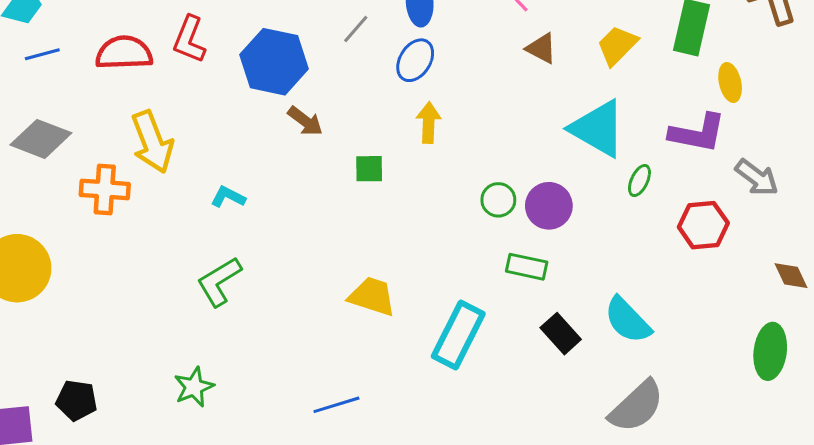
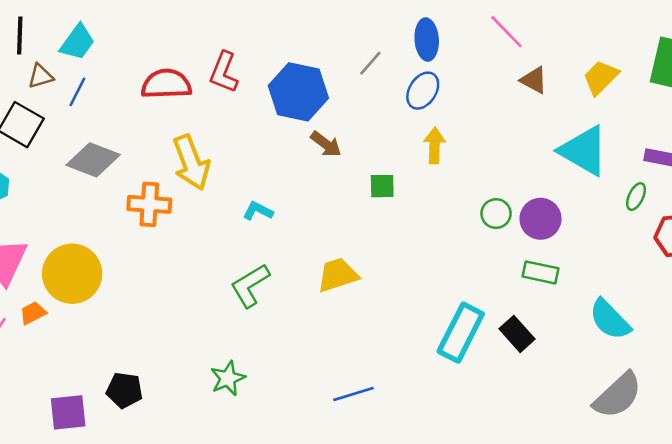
blue line: (42, 54) -> (77, 92), moved, turned -48
green ellipse: (639, 181) -> (636, 197), moved
green rectangle: (527, 267) -> (540, 272), moved
yellow trapezoid: (372, 296) -> (338, 275), moved, turned -36
black rectangle: (561, 334) -> (517, 334), moved

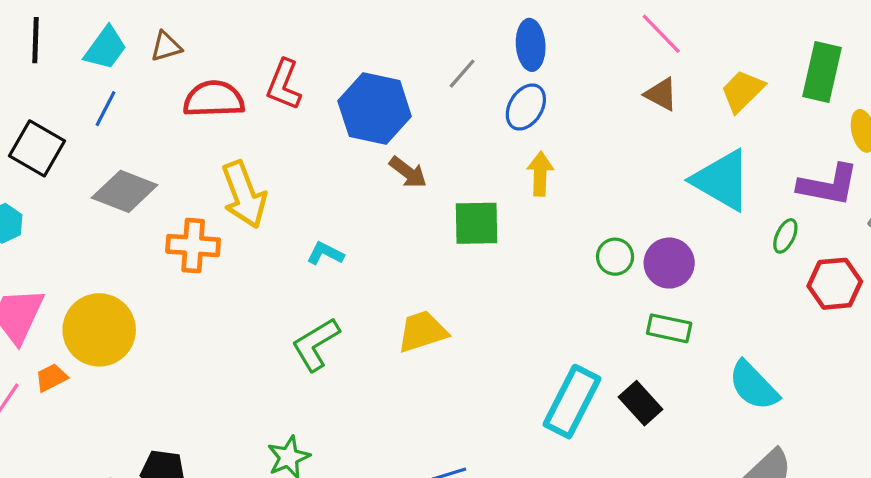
pink line: (506, 32) -> (661, 34), moved
brown triangle: (41, 76) -> (166, 46), moved
green square: (382, 186) -> (476, 223), size x1.5

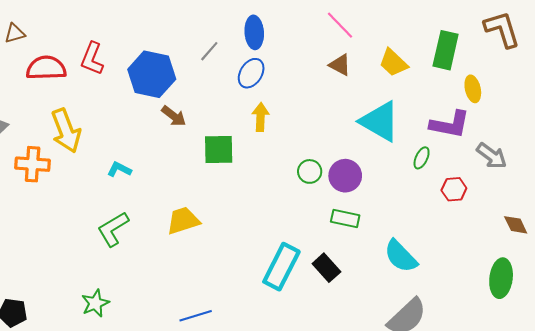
yellow trapezoid: (742, 91) -> (393, 63), turned -92
red hexagon: (835, 284) -> (454, 189), size x0.7

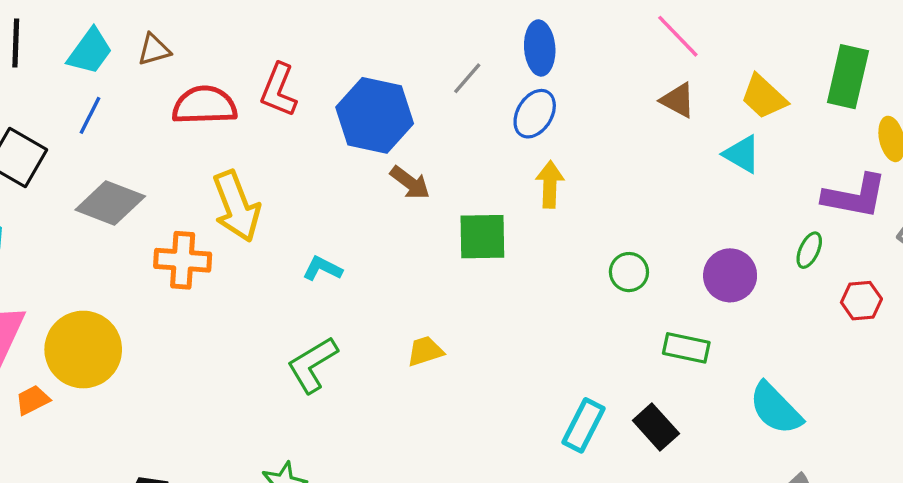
cyan triangle: (380, 121) -> (742, 154), moved, size x0.6
purple circle: (345, 176) -> (730, 275), moved
yellow trapezoid: (183, 221) -> (425, 351), size x0.7
cyan rectangle: (281, 267) -> (583, 425), size x0.7

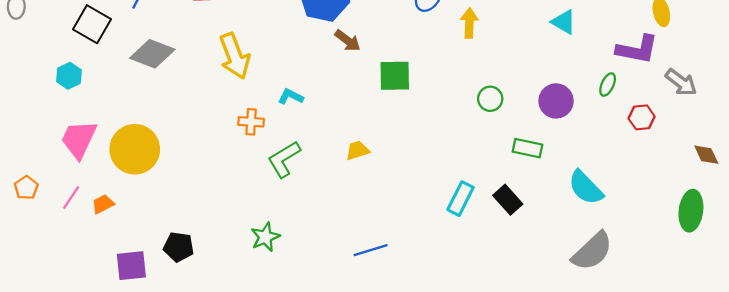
yellow arrow: (550, 184) -> (469, 23), moved
orange cross: (183, 260) -> (251, 122), moved, size x0.7
orange trapezoid: (33, 400) -> (103, 204), moved

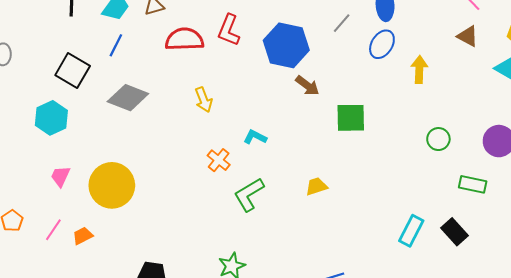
yellow arrow: (235, 56) -> (204, 100), size x0.6
cyan hexagon: (69, 76) -> (51, 118), size x1.4
orange cross: (251, 122) -> (219, 160), turned 35
pink trapezoid: (79, 139) -> (60, 176), size x0.6

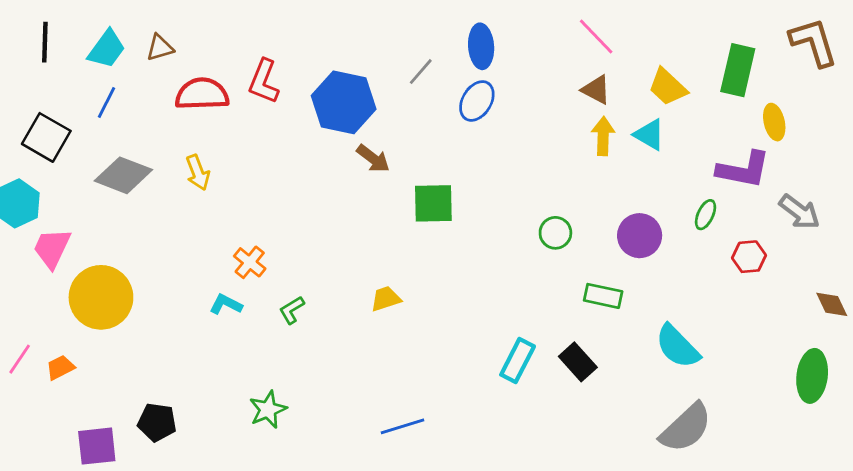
yellow arrow: (419, 69) -> (603, 136), moved
yellow arrow: (204, 100) -> (198, 173), moved
cyan L-shape: (255, 137) -> (226, 304), moved
pink trapezoid: (60, 176) -> (52, 248), moved, size x1.4
green L-shape: (249, 194) -> (292, 310), size x0.6

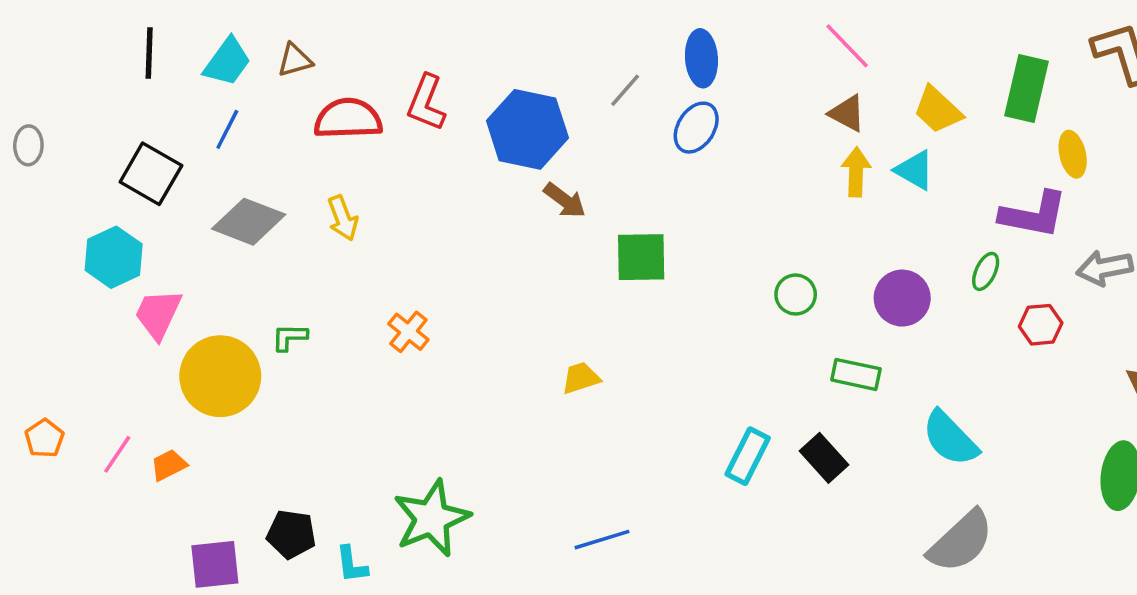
gray arrow: (799, 212) -> (1105, 268), turned 132
cyan L-shape: (226, 304) -> (352, 564), moved, turned -124
green L-shape: (292, 310) -> (289, 337), moved, turned 32
green star: (268, 410) -> (432, 518), size x1.6

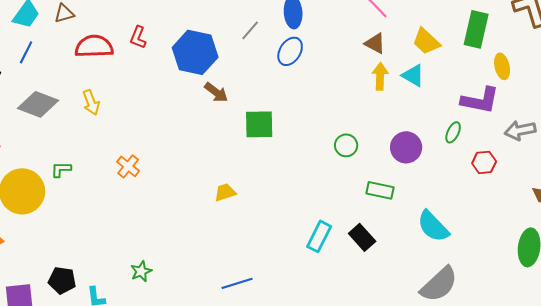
red L-shape: (426, 103) -> (138, 37), size x0.7
green star: (432, 518) -> (141, 271), size x0.5

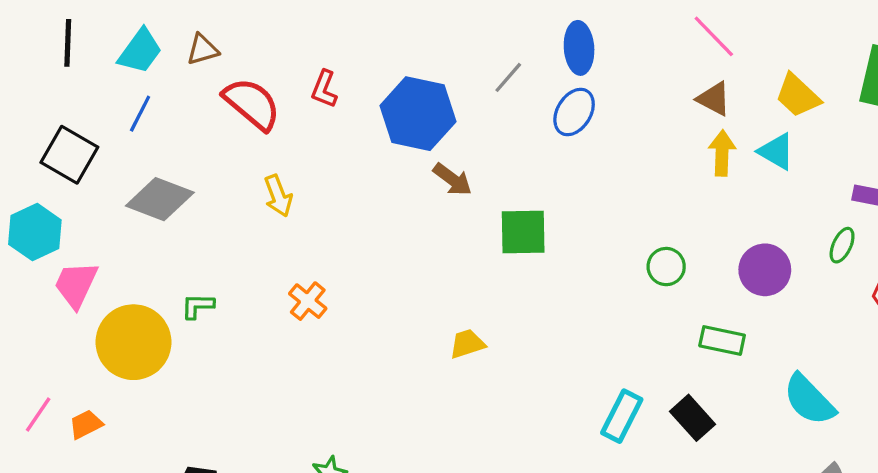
red semicircle: (94, 46) -> (252, 104), turned 42
yellow arrow: (91, 102) -> (278, 196), moved

